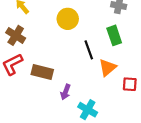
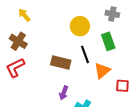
yellow circle: (68, 19) -> (80, 26), moved
brown rectangle: (42, 72) -> (61, 63), moved

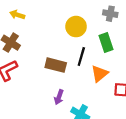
yellow arrow: (24, 15) -> (17, 15), turned -32
black line: (85, 54) -> (81, 56), turned 36

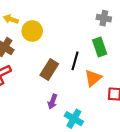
yellow circle: (76, 27) -> (32, 31), moved
brown rectangle: (56, 65) -> (49, 69), turned -72

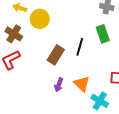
orange triangle: (93, 78) -> (82, 84), moved, turned -36
cyan cross: (74, 119) -> (100, 101), moved

